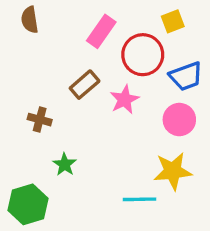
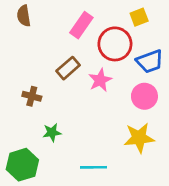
green star: (65, 164) -> (52, 132), turned 30
cyan line: (139, 199) -> (93, 167), moved

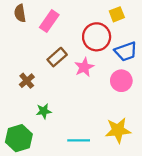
pink rectangle: (81, 25) -> (49, 21), moved
brown cross: (32, 96) -> (27, 81), turned 35
yellow star: (139, 138) -> (118, 130), moved

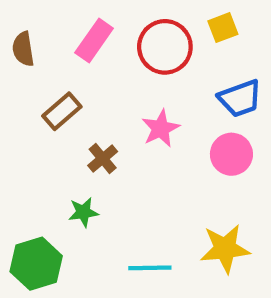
brown semicircle: (20, 13) -> (23, 49), moved
red circle: (97, 37) -> (165, 47), moved
brown rectangle: (57, 57) -> (62, 111), moved
brown cross: (27, 81) -> (103, 158), moved

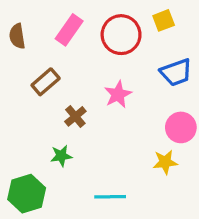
pink circle: (231, 154) -> (181, 127), moved
yellow star: (225, 249) -> (165, 162), moved, size x0.7

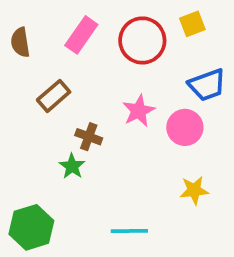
brown cross: (75, 116) -> (89, 137), turned -30
pink circle: (181, 127) -> (185, 127), moved
green star: (61, 156) -> (72, 166), moved, turned -30

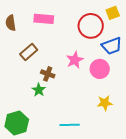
yellow square: (192, 24) -> (113, 13), moved
pink rectangle: (81, 35) -> (44, 19), turned 60
red circle: (142, 40) -> (91, 26), moved

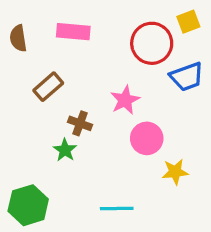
pink circle: (100, 69) -> (147, 138), moved

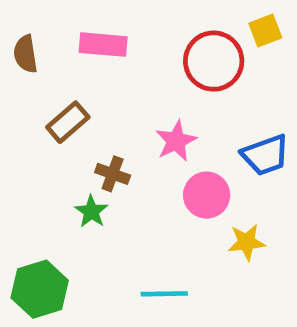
blue trapezoid: (187, 77) -> (265, 155), moved

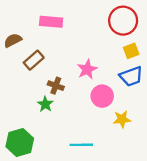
yellow square: (265, 30) -> (131, 51), moved
brown semicircle: (26, 54) -> (13, 40), moved, turned 72
red circle: (214, 61) -> (123, 21), moved

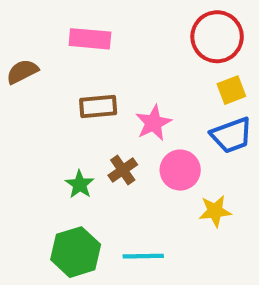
brown rectangle: (34, 60) -> (98, 106), moved, turned 36
brown cross: (56, 86) -> (123, 170), moved, turned 35
green hexagon: (20, 143) -> (76, 252), moved

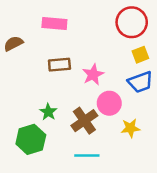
brown cross: (123, 170) -> (84, 121), moved, size x1.5
green hexagon: (76, 252) -> (31, 139), moved

